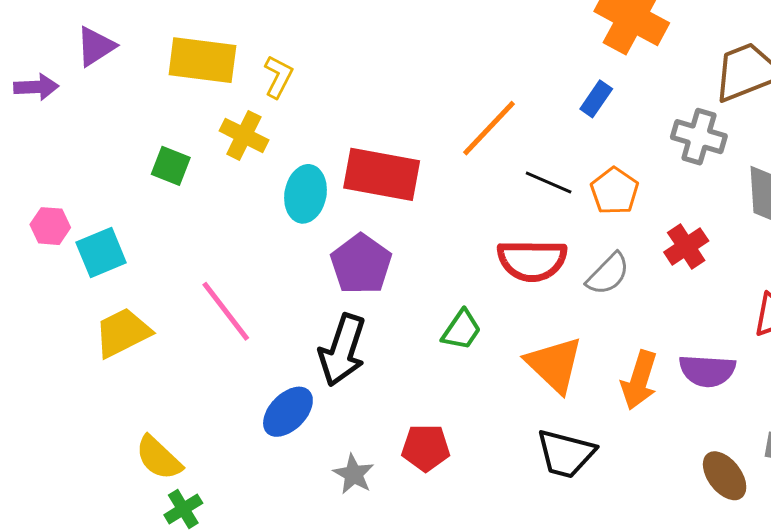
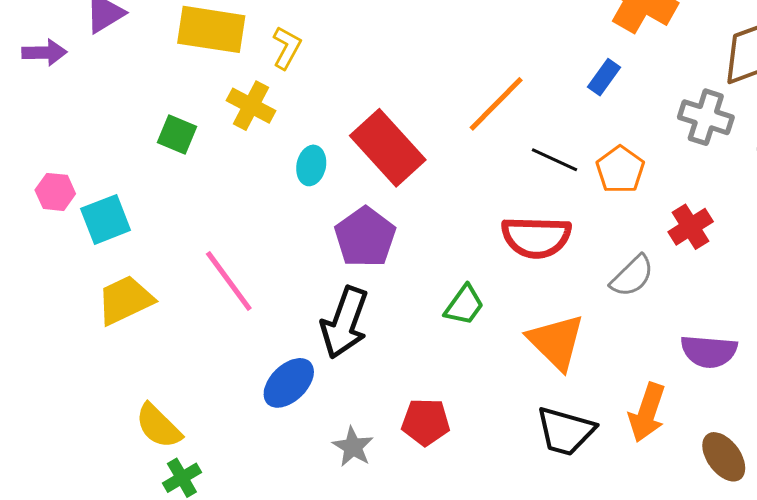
red rectangle: (382, 174) -> (388, 148), turned 36
cyan ellipse: (306, 194) -> (311, 165), size x0.7
gray semicircle: (608, 274) -> (632, 276), moved
orange arrow: (639, 380) -> (647, 413), moved

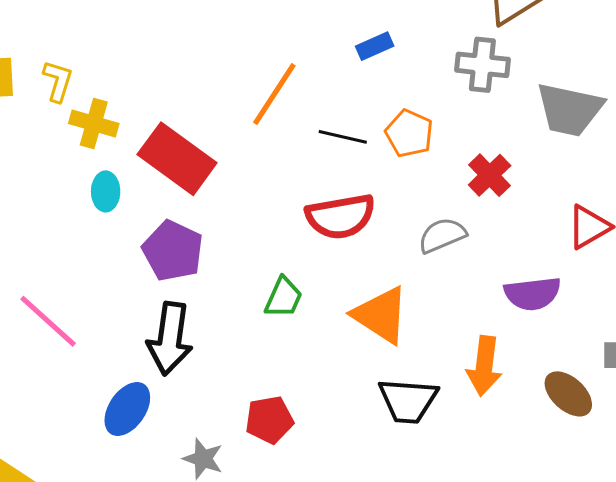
blue rectangle: (604, 77) -> (375, 46), turned 42
yellow cross: (251, 106) -> (94, 123), moved
gray semicircle: (632, 276) -> (442, 235), turned -147

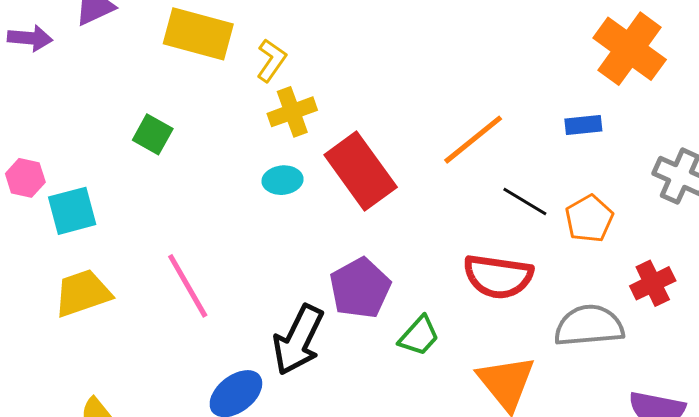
yellow cross: (94, 123) -> (292, 112), turned 36
cyan ellipse: (106, 191) -> (283, 180), turned 66
gray semicircle: (442, 235) -> (589, 326), size x1.4
purple pentagon: (173, 251) -> (360, 288), moved

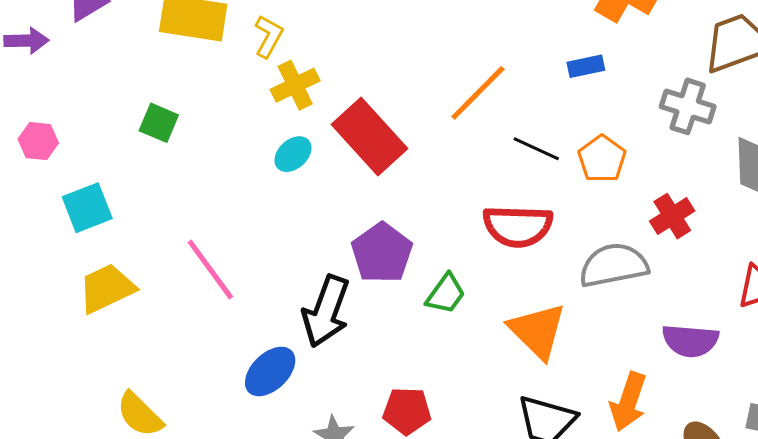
pink hexagon: (25, 178) -> (38, 141), moved
cyan ellipse: (283, 180) -> (293, 154), turned -30

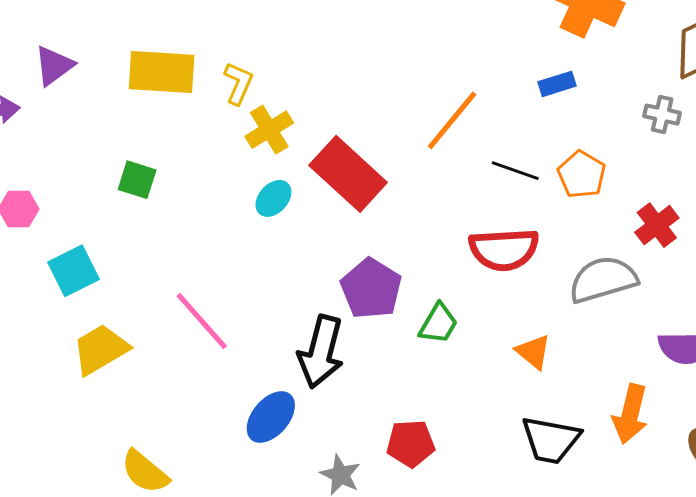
gray cross: (688, 106) -> (662, 115), size x0.7
orange triangle: (538, 331) -> (533, 352), size x0.6

